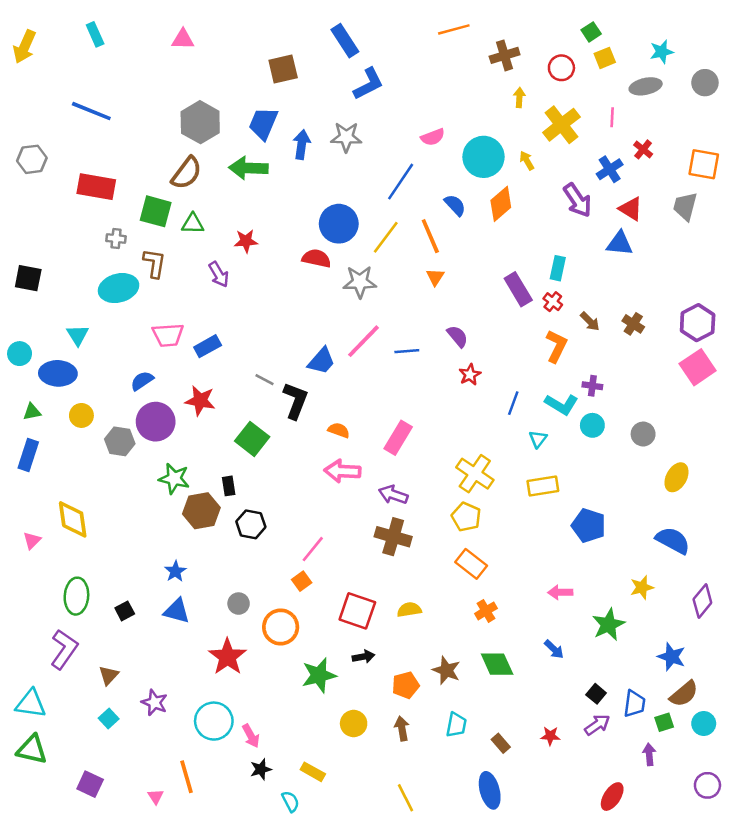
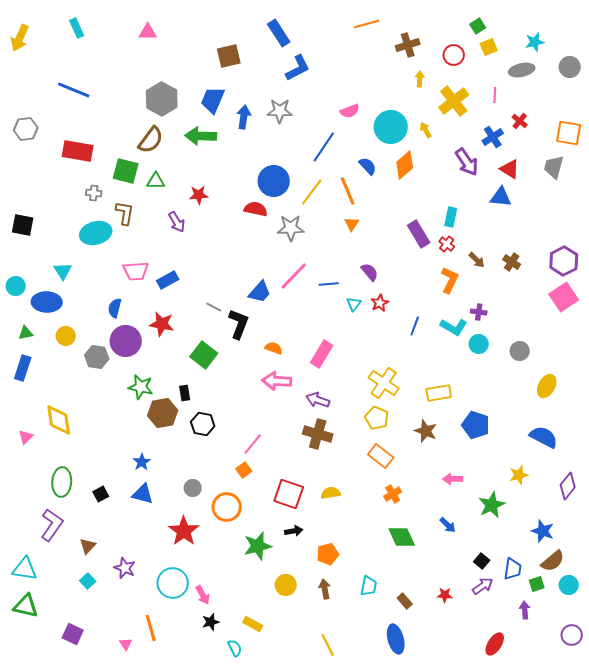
blue semicircle: (142, 381) -> (115, 308), turned -42
cyan triangle: (538, 439) -> (354, 304), moved
brown star: (446, 670) -> (426, 431), moved

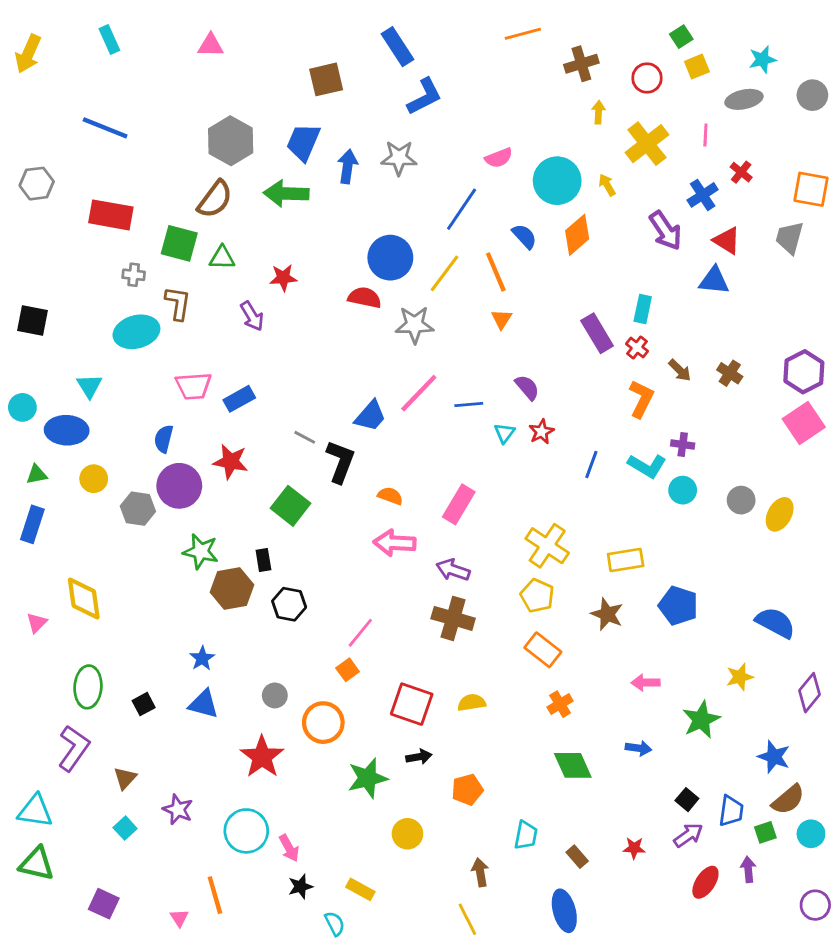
yellow ellipse: (547, 386) -> (780, 514), moved
blue arrow: (448, 525) -> (638, 748), turned -36
brown arrow: (325, 589) -> (480, 872), moved
red ellipse: (495, 644) -> (705, 882), moved

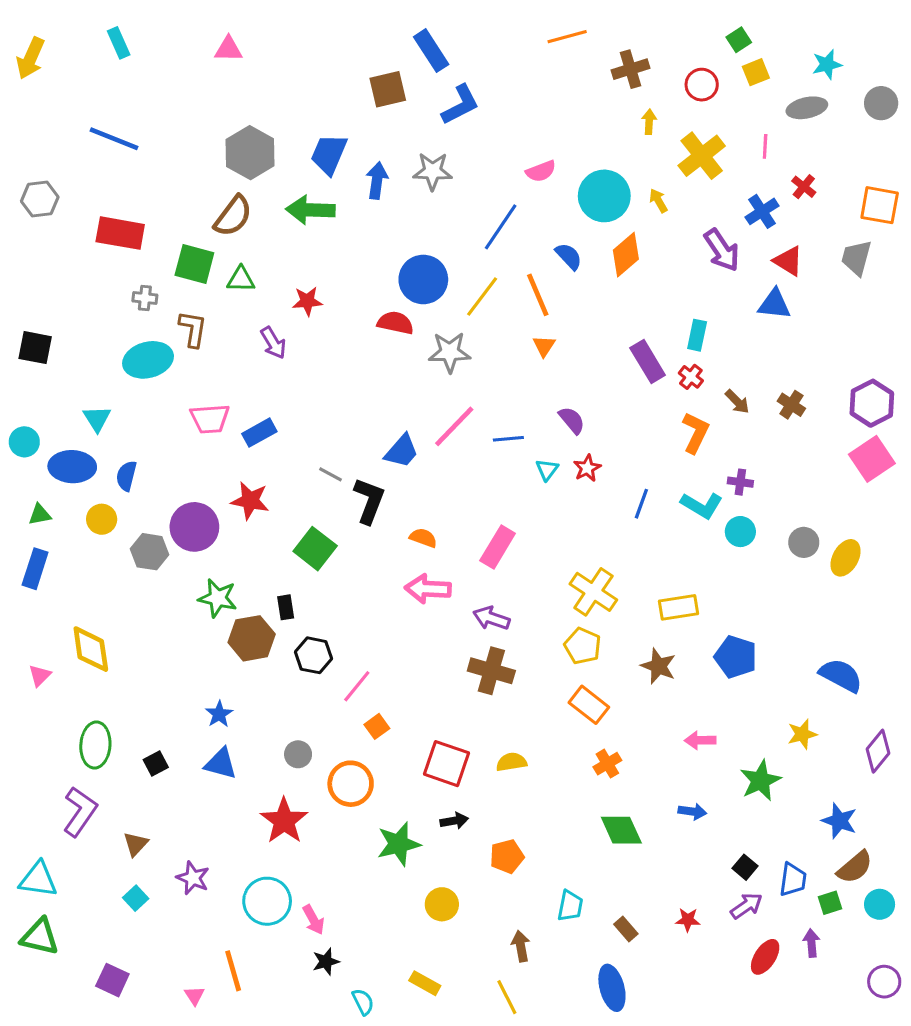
brown square: (326, 79) -> (388, 89), moved
blue semicircle: (164, 439) -> (126, 476), moved
pink line: (360, 633) -> (357, 686), moved
yellow rectangle: (360, 889) -> (425, 983), moved

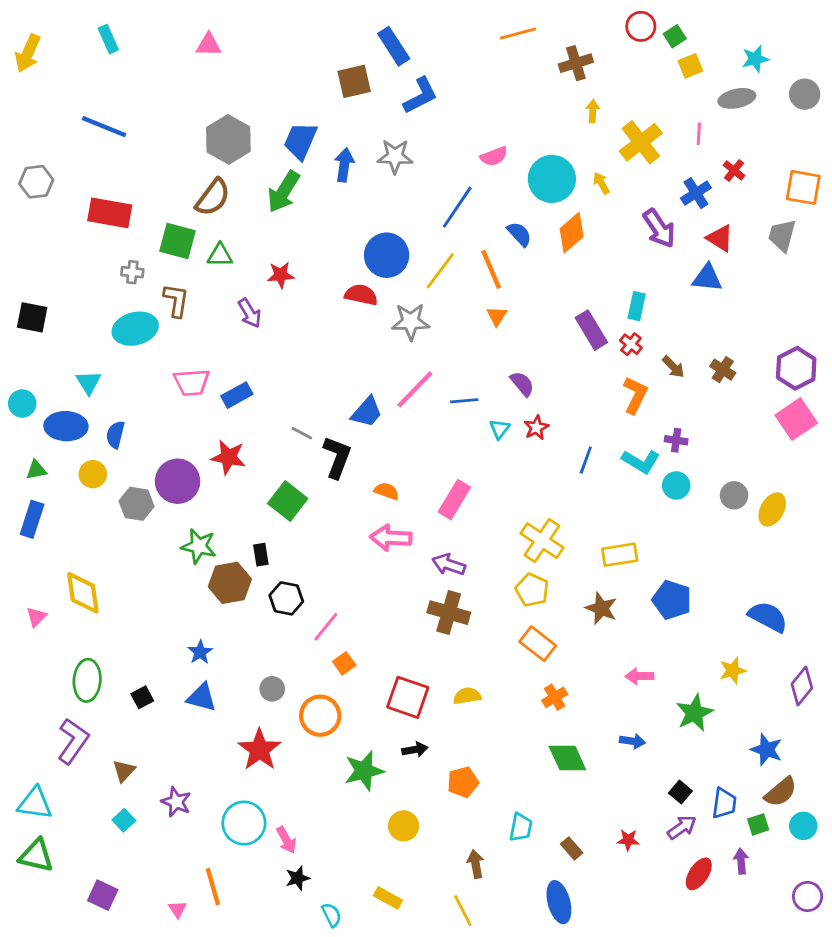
red circle: (702, 85) -> (641, 26), moved
green arrow: (310, 210) -> (283, 192), turned -60

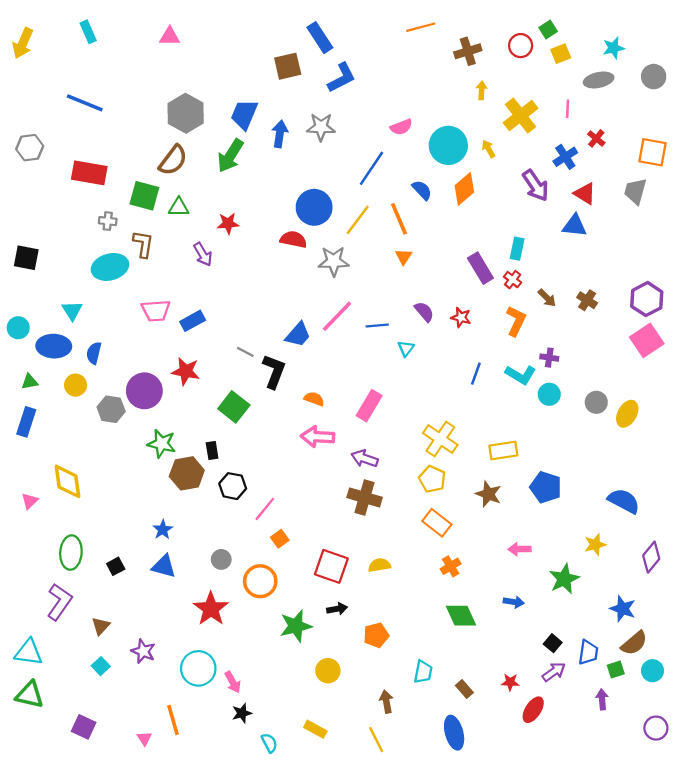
red circle: (641, 26) -> (521, 46), moved
red star: (536, 428) -> (461, 317), moved, turned -30
red ellipse: (699, 874) -> (533, 710), moved

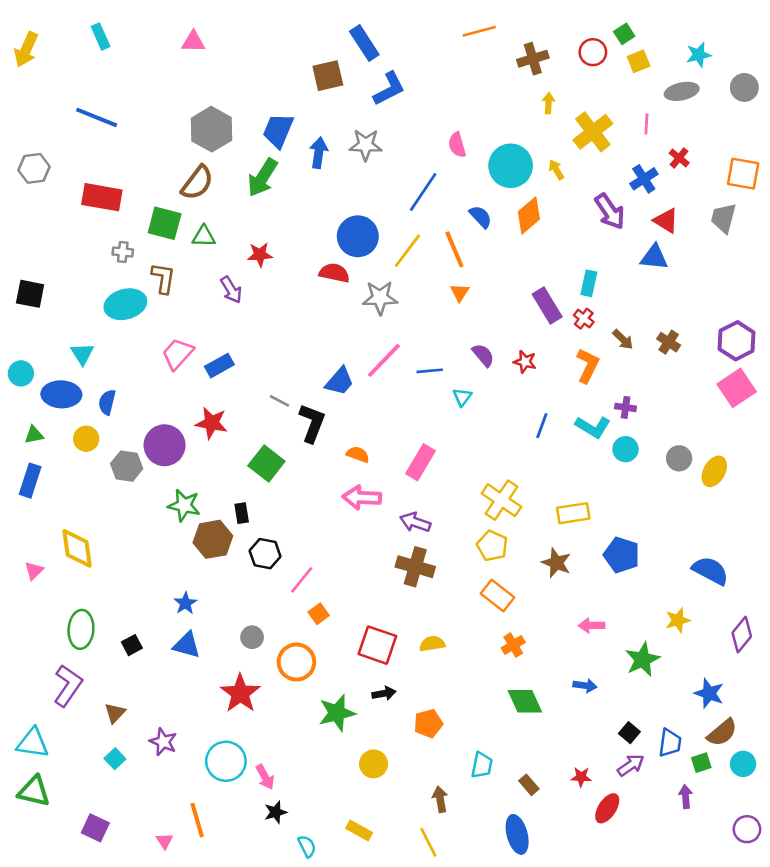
pink semicircle: (401, 127) -> (457, 145), turned 95
pink trapezoid: (156, 311) -> (178, 354), turned 136

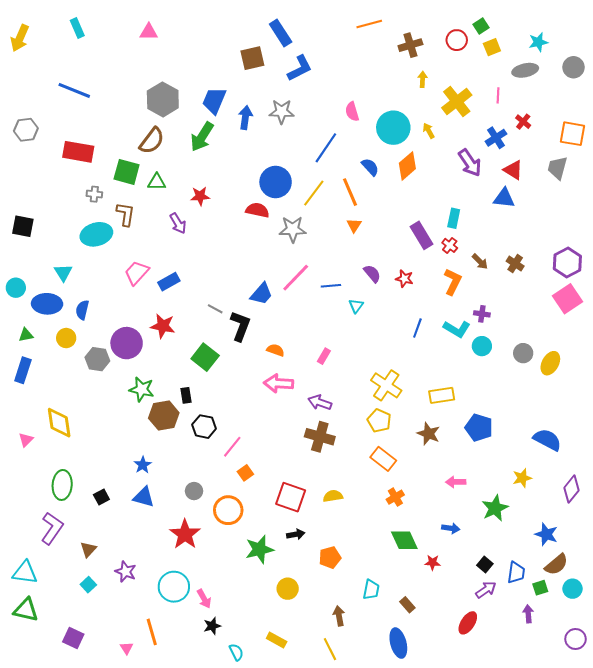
pink rectangle: (420, 462) -> (324, 356), size x0.6
red star: (581, 777) -> (433, 562), moved

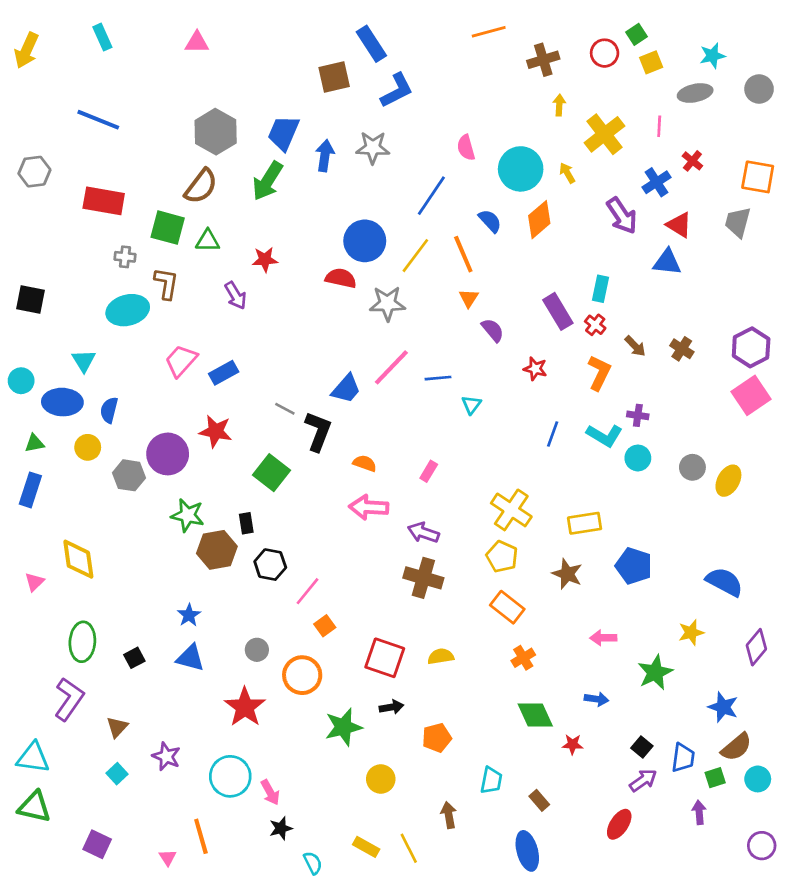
purple semicircle: (372, 274) -> (493, 330), moved
yellow line: (330, 649) -> (409, 848), moved

